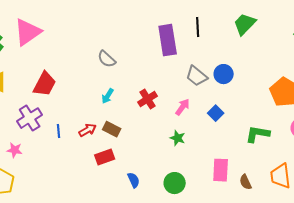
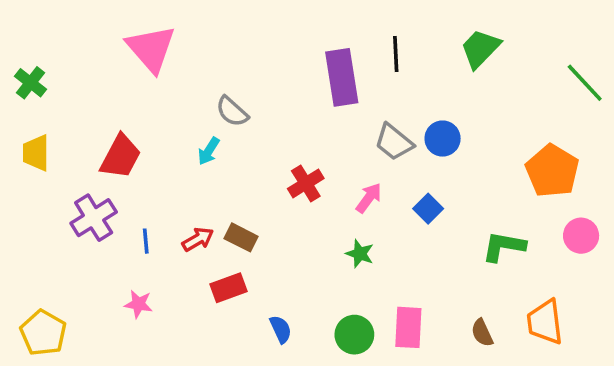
pink triangle: (28, 32) -> (151, 49), moved, turned -36
cyan arrow: (108, 96) -> (209, 151), moved
pink star: (15, 150) -> (139, 304), moved
pink rectangle: (221, 170) -> (408, 327), moved

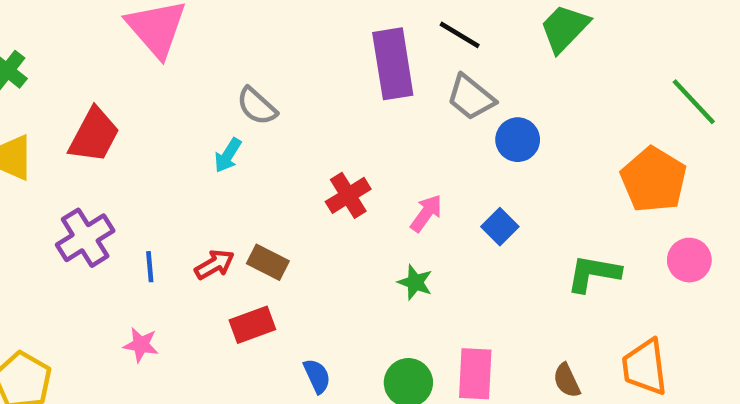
black line: (396, 54) -> (460, 35), turned -56
green line: (585, 83) -> (694, 102), moved
gray trapezoid: (394, 142) -> (471, 97), moved
red trapezoid: (121, 157) -> (94, 135), moved

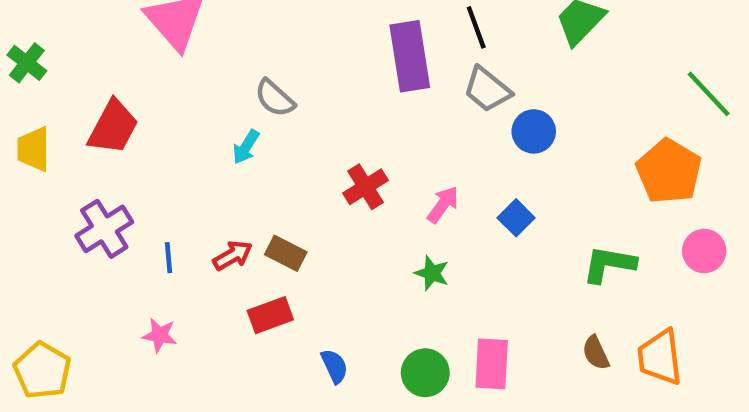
black line: (460, 35) -> (476, 27), turned 39
brown semicircle: (567, 380) -> (596, 353), moved

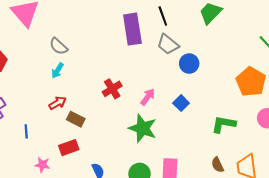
gray semicircle: (275, 98) -> (59, 46), moved
red arrow: (233, 255) -> (58, 103), moved
blue line: (168, 258) -> (26, 131), moved
green star: (432, 273) -> (143, 128), size x1.8
pink star: (160, 335) -> (42, 165), moved

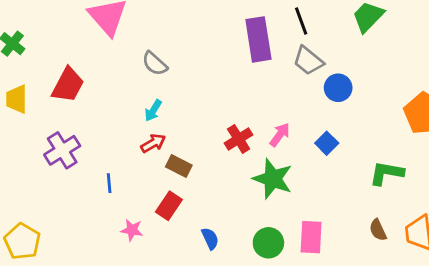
cyan arrow: (58, 71) -> (153, 111), moved
red cross: (112, 89) -> (239, 139), moved
red rectangle: (69, 148) -> (169, 206), turned -36

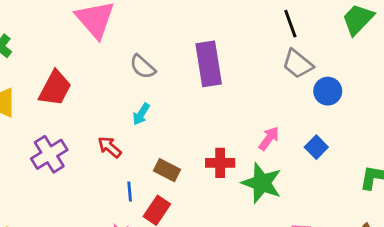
purple rectangle: (258, 39) -> (209, 64), moved
red cross: (239, 139) -> (220, 163), moved, turned 32
red arrow: (153, 143) -> (110, 147), moved, turned -110
blue line: (109, 183) -> (130, 192), moved

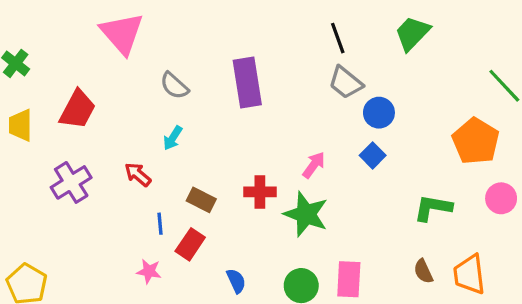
blue square: (316, 147) -> (373, 155), moved

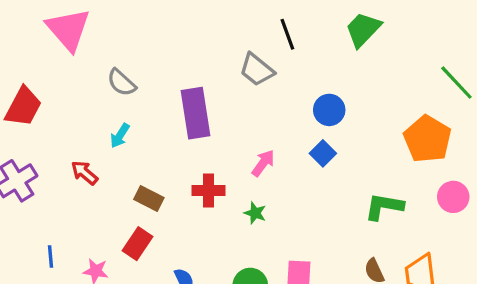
purple rectangle: (247, 82) -> (196, 113), moved
gray trapezoid: (346, 82) -> (257, 70), moved
green star: (306, 214) -> (255, 213), size x0.5
blue line: (160, 224) -> (51, 256), moved

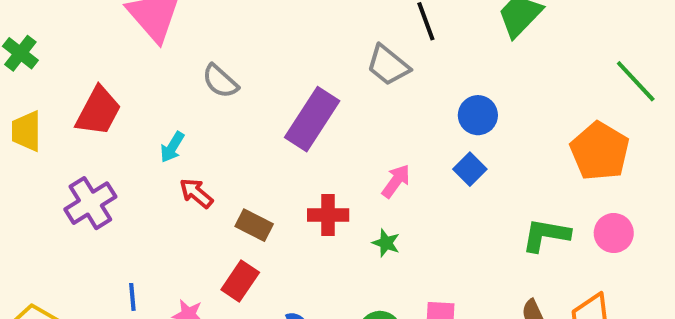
purple rectangle: (196, 113) -> (312, 119), turned 42
cyan arrow: (120, 136) -> (172, 147), moved
red arrow: (84, 173) -> (196, 193), moved
pink circle: (453, 197) -> (614, 233), moved

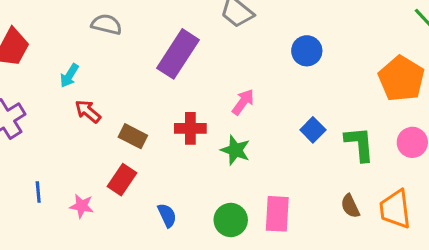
gray semicircle: (220, 81) -> (107, 24), turned 152
blue square: (470, 169) -> (313, 130), moved
green L-shape: (546, 235) -> (360, 144), turned 75
green star: (386, 243) -> (235, 150), size x1.4

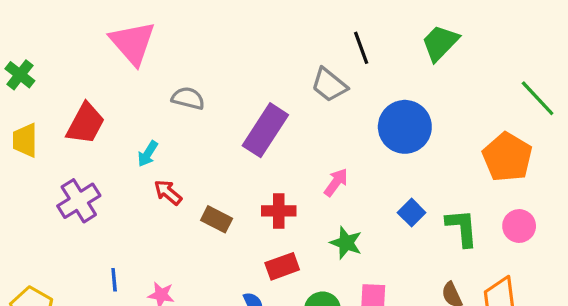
blue circle: (307, 51) -> (405, 127), size x1.6
green star: (235, 150) -> (346, 243), moved
red rectangle: (122, 180) -> (282, 266), moved, turned 36

